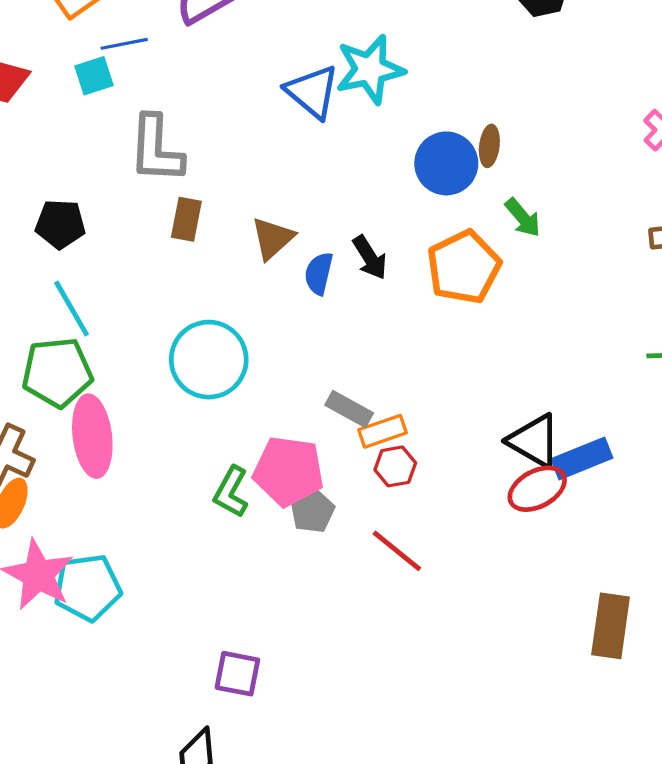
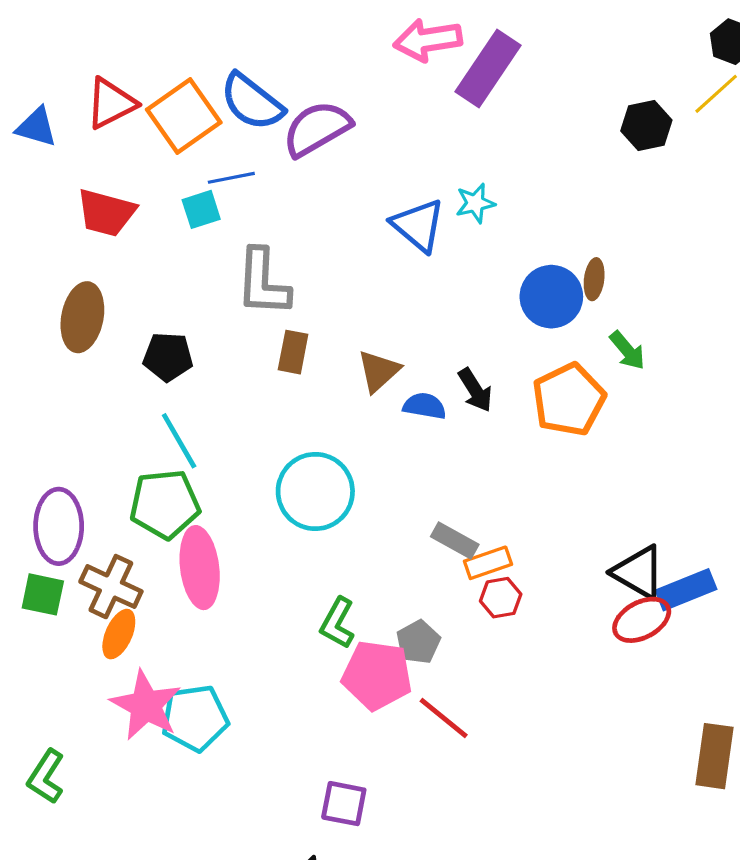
cyan star: (370, 69) -> (475, 203), size x0.6
blue semicircle: (319, 273) -> (425, 406), turned 87
pink pentagon: (288, 471) -> (377, 675), moved
red line: (397, 551) -> (444, 718), moved

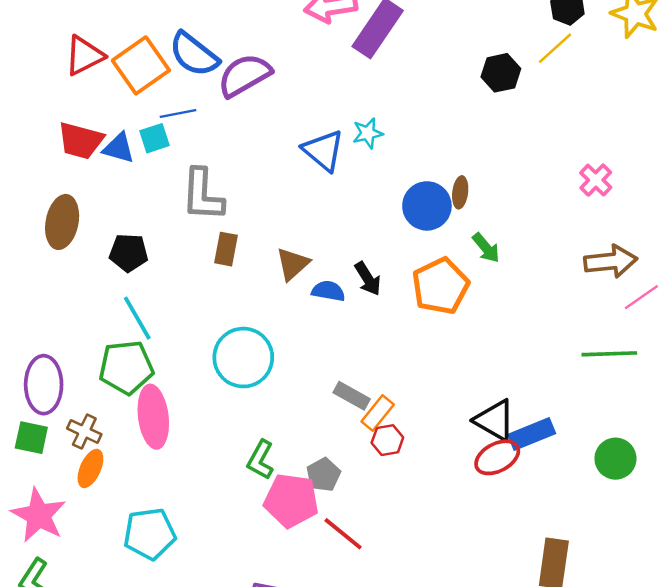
blue triangle: (36, 127) -> (119, 148), moved
orange rectangle: (488, 563) -> (378, 413), turned -32
brown cross: (111, 587) -> (84, 431), size x0.7
pink star: (146, 705) -> (39, 515), moved

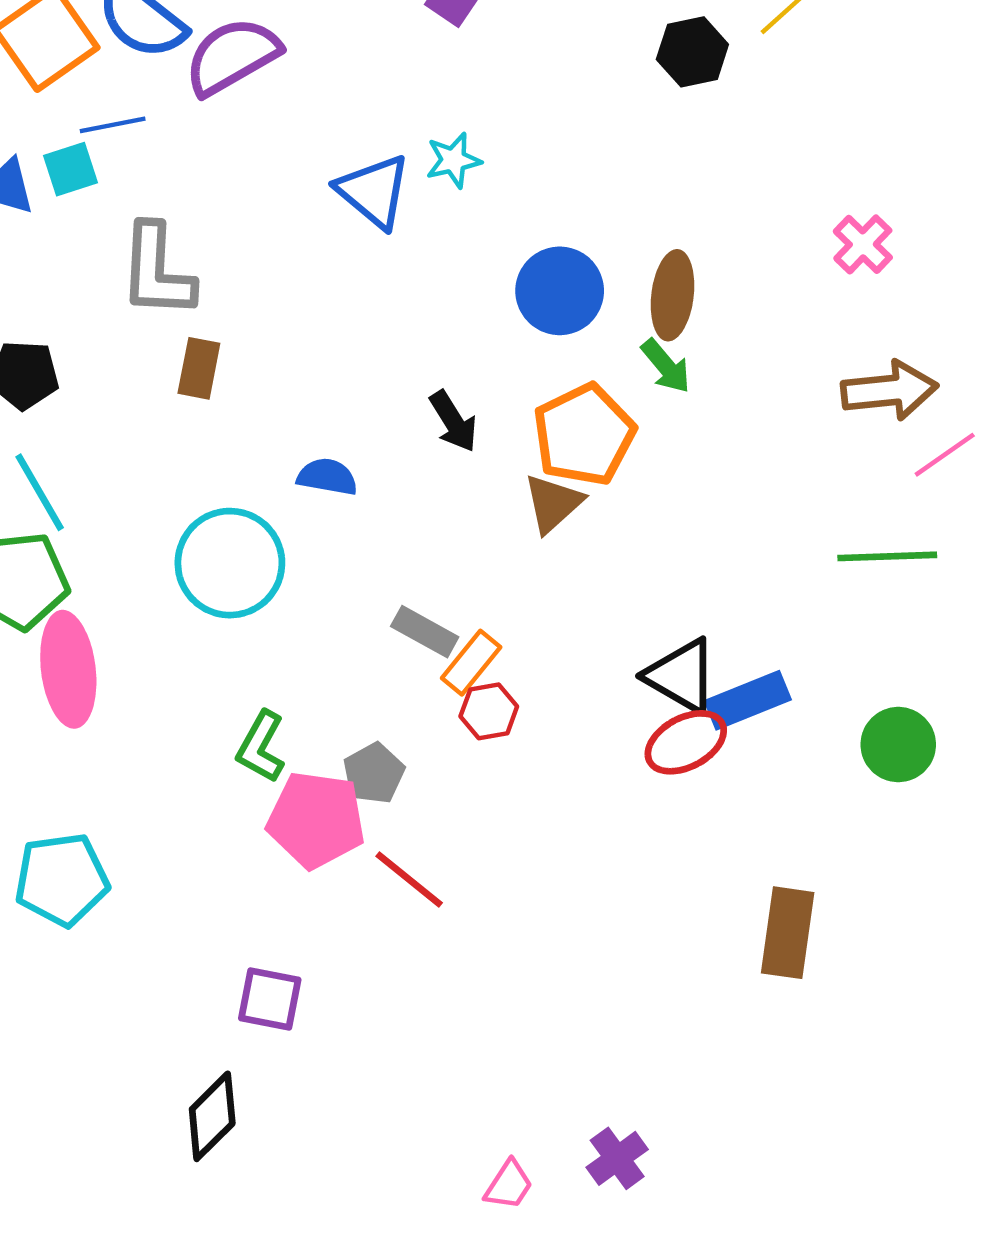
brown ellipse: (460, 192) -> (673, 295), moved, size x1.5
brown triangle: (293, 264) -> (553, 503), moved
blue semicircle: (328, 291) -> (327, 477), moved

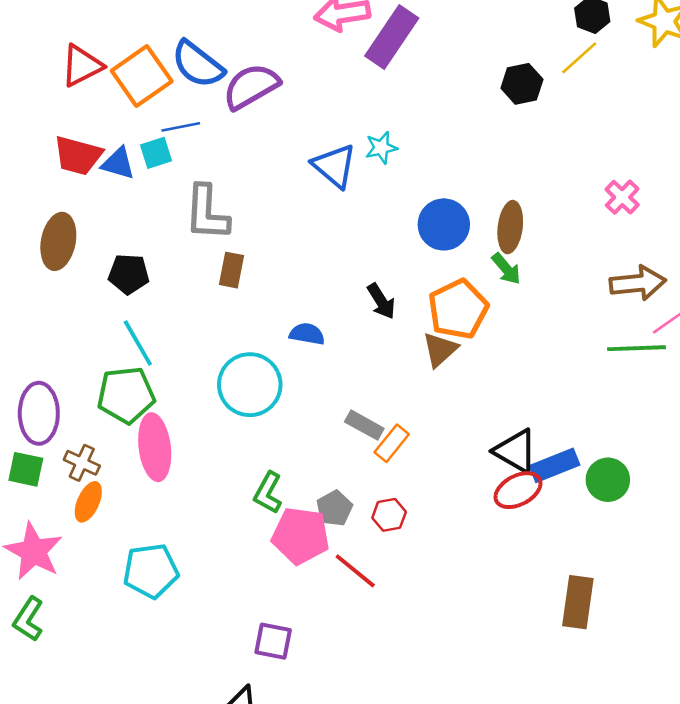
green line: (887, 556) -> (637, 348), moved
red hexagon: (489, 711) -> (389, 515), moved
green circle: (898, 745) -> (608, 480), moved

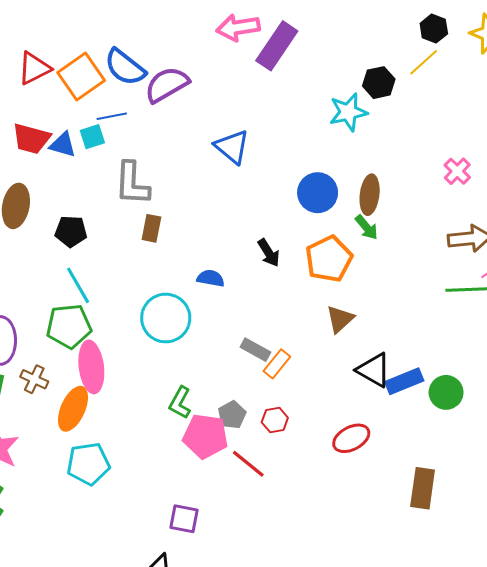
cyan star: (381, 148) -> (348, 112), moved, size x1.5
brown triangle: (440, 349) -> (340, 319), moved
red ellipse: (518, 490) -> (351, 438), moved
orange ellipse: (88, 502) -> (73, 409), moved, size x1.4

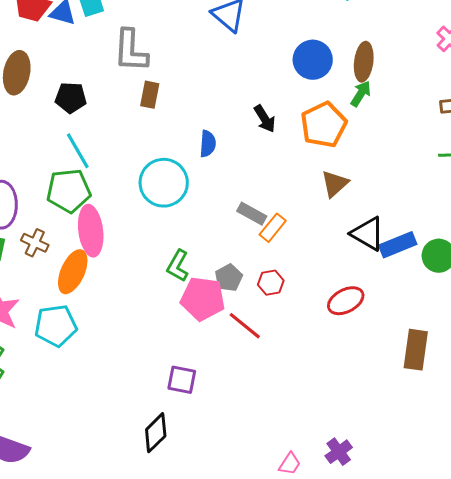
green arrow: (367, 227) -> (361, 94), turned -108
blue semicircle: (211, 278) -> (208, 144), turned 84
cyan pentagon: (88, 464) -> (56, 326), moved

